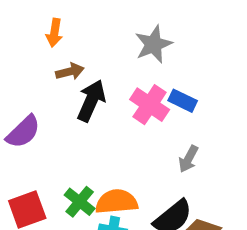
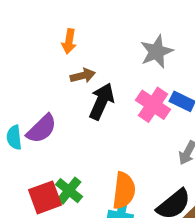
green cross: (80, 202) -> (69, 191), moved
orange semicircle: (117, 202) -> (124, 191), turned 102

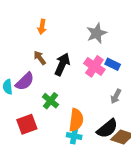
brown arrow: (83, 76) -> (40, 58), moved, turned -112
green cross: (69, 191) -> (50, 101), moved

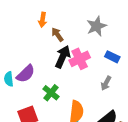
brown arrow: (40, 58) -> (57, 35), moved
pink cross: (94, 66) -> (80, 59), moved, turned 30
gray arrow: (116, 96) -> (106, 83), moved

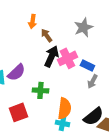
blue rectangle: (112, 57) -> (87, 65), moved
green cross: (51, 93) -> (40, 90), turned -35

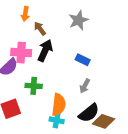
pink cross: (67, 58) -> (21, 53), moved, turned 30
gray arrow: (92, 81) -> (85, 86), moved

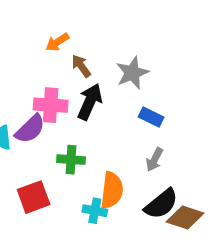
orange arrow: (25, 14) -> (57, 42), turned 48
gray star: (78, 20) -> (132, 73), moved
cyan cross: (57, 120) -> (95, 211), moved

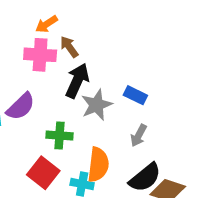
gray star: (132, 73) -> (97, 105), moved
pink cross: (51, 105) -> (40, 55), moved
red square: (34, 197) -> (43, 173), moved, turned -32

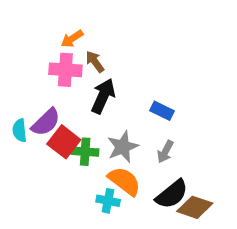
gray star: (97, 105) -> (123, 147), moved
orange semicircle: (98, 165) -> (124, 181), turned -60
red square: (43, 173) -> (64, 142), moved

